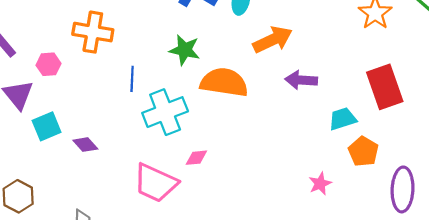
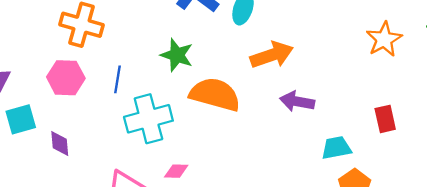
pink hexagon: (48, 64) -> (66, 78), moved, size x1.4
red rectangle: (385, 87) -> (385, 119), size x0.6
purple diamond: (85, 145) -> (60, 143), turned 30

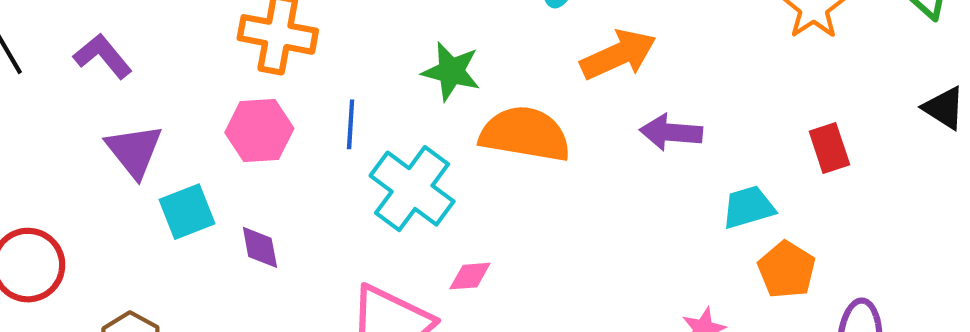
cyan cross: (148, 119) -> (412, 189), turned -33

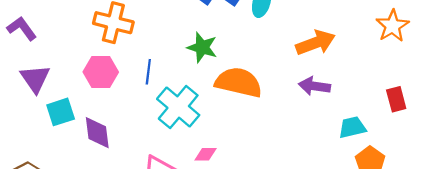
orange arrow: (618, 55) -> (315, 43), moved
purple diamond: (260, 247) -> (97, 133), size x1.4

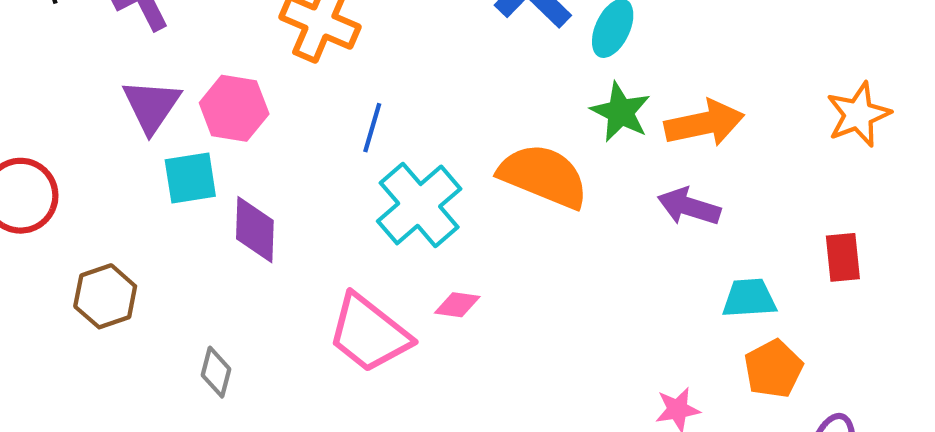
green star: (202, 47) -> (621, 112), moved
pink hexagon: (101, 72) -> (234, 108), moved

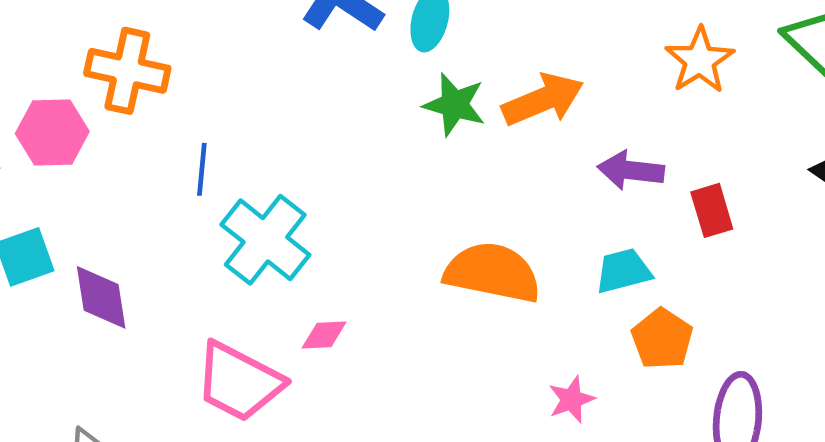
pink hexagon: (234, 108) -> (52, 132), moved
orange semicircle: (543, 176) -> (492, 273), moved
purple arrow: (689, 207) -> (631, 170), moved

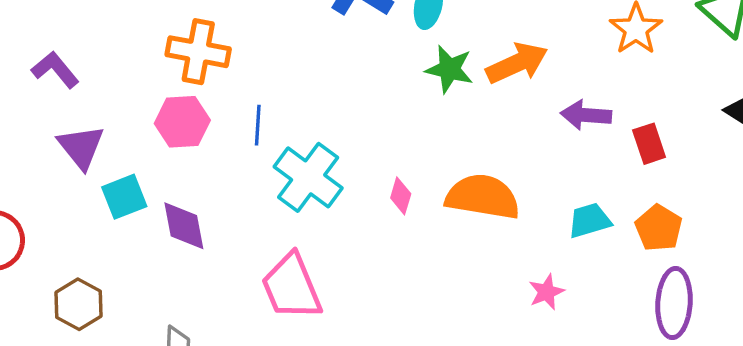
pink hexagon: (52, 132) -> (182, 122), moved
cyan trapezoid: (623, 271) -> (590, 220), moved
pink diamond: (324, 335) -> (401, 196), moved, turned -69
orange pentagon: (662, 339) -> (659, 228), moved
pink trapezoid: (239, 382) -> (292, 287), turned 42

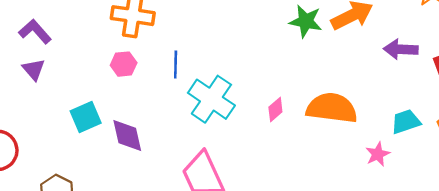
pink hexagon: (182, 122) -> (124, 64), size x0.7
purple triangle: (81, 147) -> (34, 69), moved, size x0.7
pink diamond: (401, 196) -> (275, 110), turned 35
pink star: (546, 292) -> (378, 154), moved

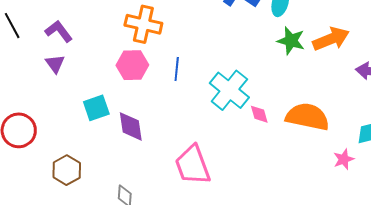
pink hexagon: (124, 64) -> (132, 65), size x1.4
cyan cross: (211, 99) -> (229, 90), moved
pink diamond: (275, 110) -> (259, 114), turned -70

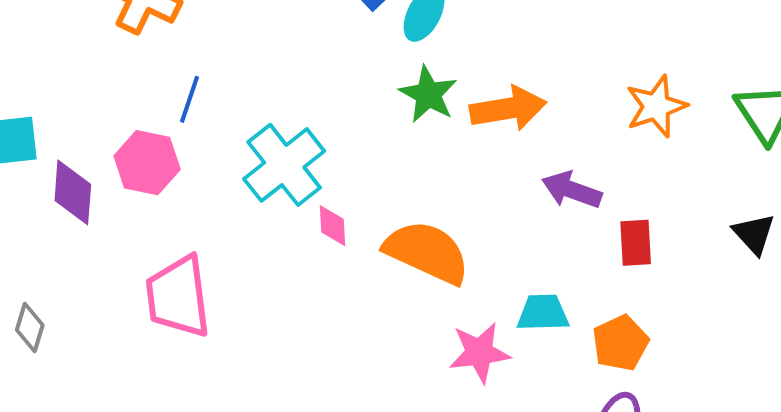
pink hexagon: (132, 65) -> (147, 163), moved
pink star: (344, 159) -> (479, 352), size x1.4

